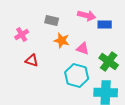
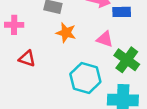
pink cross: (22, 34) -> (14, 25), turned 32
pink triangle: (83, 48) -> (105, 39), moved

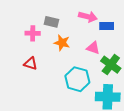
pink cross: (14, 25) -> (33, 33), moved

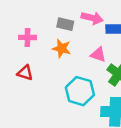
gray rectangle: (51, 22) -> (65, 24), moved

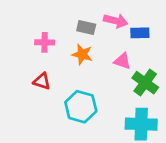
cyan hexagon: (80, 91) -> (81, 107), moved

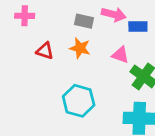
pink cross: (45, 42) -> (25, 16), moved
red triangle: (42, 81) -> (45, 51), moved

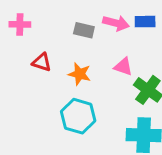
blue rectangle: (138, 27) -> (145, 22), moved
orange star: (80, 48) -> (80, 74), moved

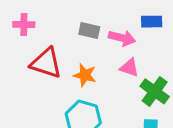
pink arrow: (116, 23) -> (122, 38), moved
red triangle: (42, 62) -> (46, 63), size x1.6

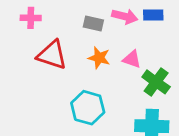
pink arrow: (122, 38) -> (125, 16), moved
orange star: (85, 75) -> (99, 58), moved

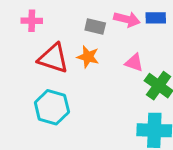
orange star: (99, 58) -> (88, 57), moved
cyan hexagon: (88, 108) -> (52, 107), moved

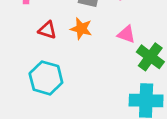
red triangle: (53, 58) -> (47, 30), size x0.6

